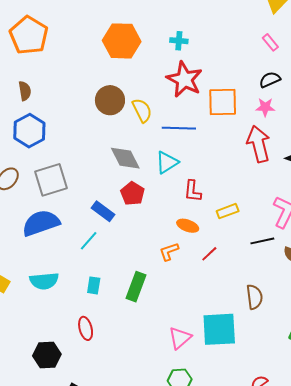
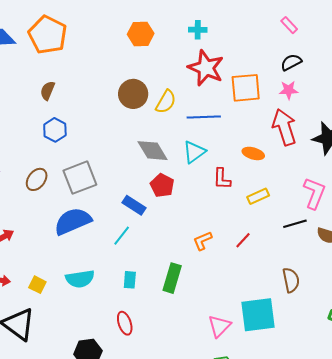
orange hexagon: (122, 41) -> (141, 34), size x0.7
brown semicircle: (25, 91) -> (48, 91), turned -144
yellow semicircle: (142, 110) -> (166, 102), turned 60
blue hexagon: (29, 131) -> (55, 130), size x0.7
orange ellipse: (188, 226) -> (253, 153), moved

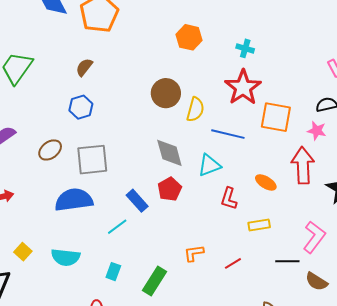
yellow semicircle: (166, 102) -> (195, 109), turned -30

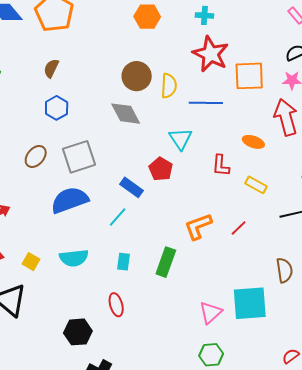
gray diamond: (169, 153) -> (126, 114), moved
cyan triangle: (209, 165) -> (181, 139), moved, turned -30
yellow rectangle: (259, 225) -> (256, 185), turned 50
orange L-shape: (194, 253) -> (198, 226), size x1.4

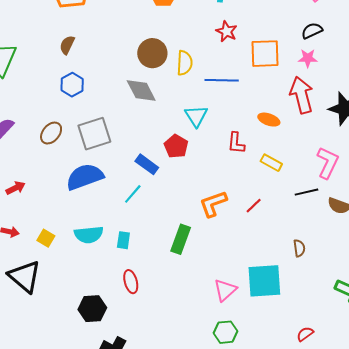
red star: (211, 54) -> (227, 31), size x0.6
cyan rectangle: (124, 262) -> (123, 240), moved
brown semicircle: (284, 270) -> (299, 248), size x0.7

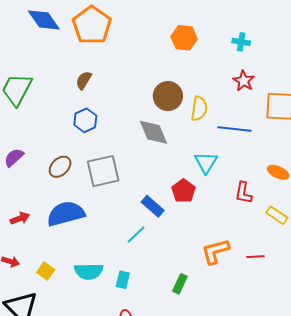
blue semicircle: (85, 177) -> (66, 214), moved
red line: (254, 206) -> (255, 257), turned 36
green rectangle: (181, 239) -> (180, 284), size x0.7

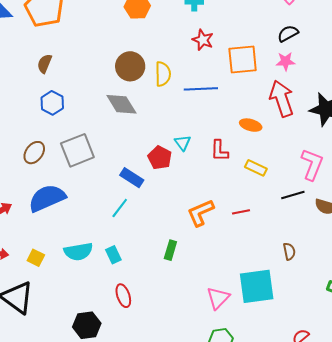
cyan triangle: (206, 162) -> (183, 143), moved, size x0.7
cyan rectangle: (123, 280) -> (113, 255), turned -30

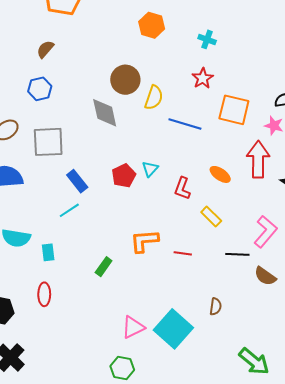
blue rectangle: (132, 178) -> (77, 181), moved
cyan square: (257, 286) -> (173, 329), turned 30

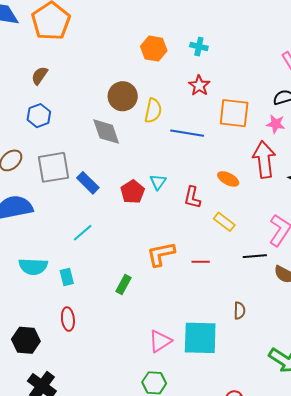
orange hexagon: (152, 25) -> (154, 49), moved
blue rectangle: (77, 181) -> (88, 183), moved
cyan square: (173, 329) -> (200, 338), turned -33

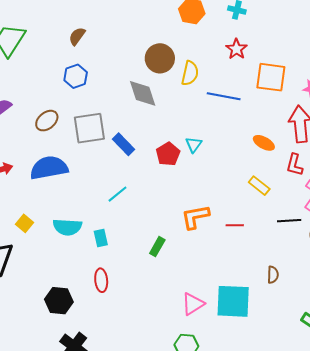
red L-shape: (192, 197) -> (295, 165), moved

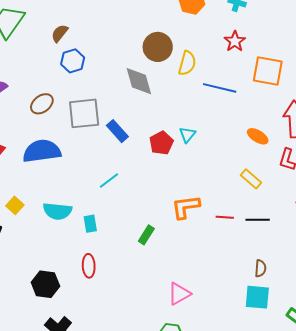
brown semicircle: (77, 36) -> (60, 33), moved
black line: (289, 221) -> (258, 220), moved
cyan square: (233, 301) -> (257, 297), moved, size x0.7

